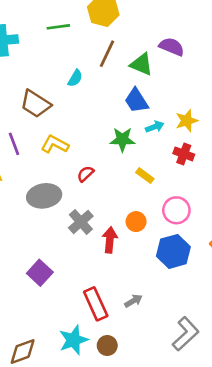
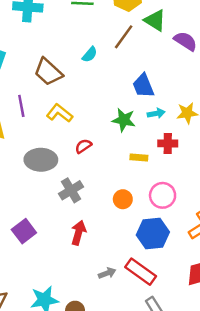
green triangle: (141, 64) -> (155, 20), moved
red cross: (184, 154) -> (168, 143), moved, turned -30
yellow rectangle: (145, 176) -> (139, 158), turned -42
red arrow: (110, 240) -> (78, 233), moved
red rectangle: (96, 304) -> (141, 272), moved, turned -40

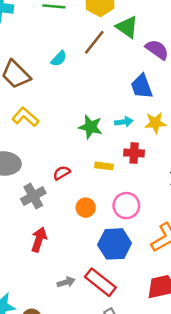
blue trapezoid: (143, 86) -> (142, 86), moved
red semicircle: (83, 146) -> (62, 173), moved

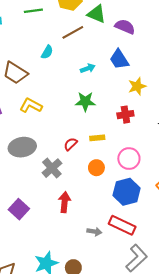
brown line: (94, 42) -> (73, 32), turned 35
cyan arrow: (124, 122) -> (88, 68), moved
yellow rectangle: (104, 166) -> (97, 138), moved
gray arrow: (66, 282) -> (94, 232), turned 40

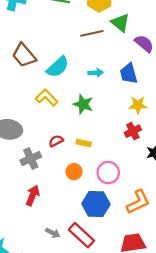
cyan semicircle: (47, 52) -> (58, 67), moved, size x1.6
yellow L-shape: (31, 106) -> (47, 98), moved
red cross: (125, 115) -> (133, 131), moved, turned -35

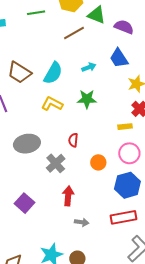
red semicircle: (56, 141) -> (73, 140), turned -40
yellow rectangle: (84, 143) -> (125, 127), moved
gray arrow: (53, 233) -> (82, 222), moved
red rectangle: (81, 235) -> (124, 217), turned -35

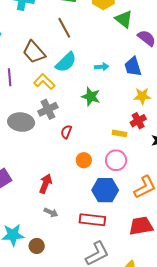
brown line: (74, 33) -> (64, 28), moved, turned 75
yellow L-shape: (52, 104) -> (44, 82), moved
gray cross: (56, 163) -> (48, 109), moved

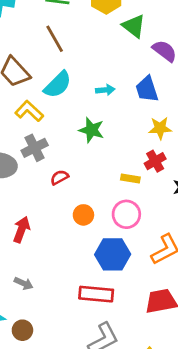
red semicircle: (66, 132) -> (59, 177), turned 40
red arrow: (46, 184) -> (21, 230), moved
gray arrow: (51, 213) -> (24, 283), moved

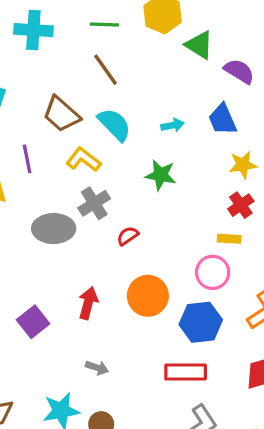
cyan semicircle: (58, 85) -> (114, 125), turned -84
yellow rectangle: (130, 179) -> (229, 239), moved
orange circle: (83, 215) -> (148, 296), moved, size x1.6

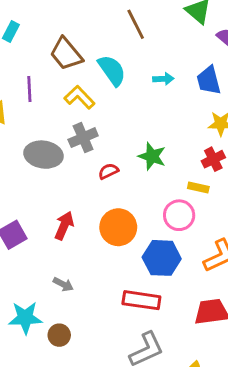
brown line: (105, 70) -> (136, 24), moved
green star: (161, 175) -> (152, 156), moved

